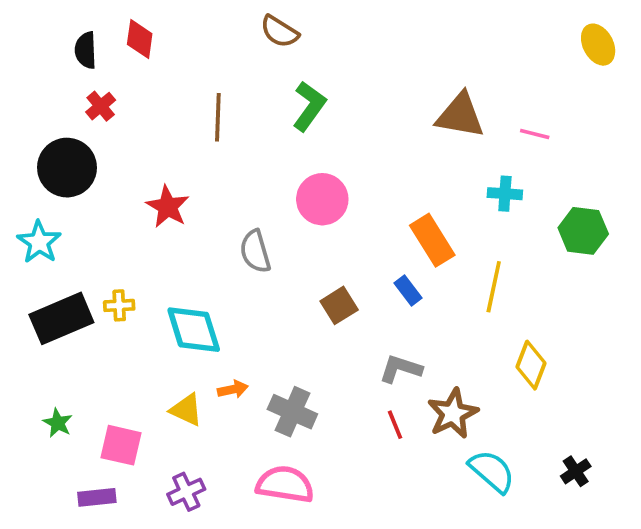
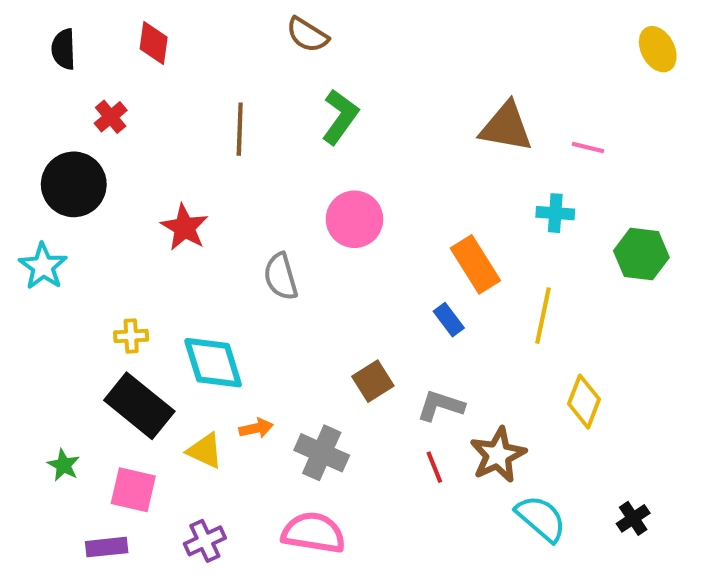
black semicircle: (86, 50) -> (64, 49), moved
brown square: (339, 305) -> (373, 381), moved
black rectangle: (61, 318) -> (139, 406), moved, turned 62

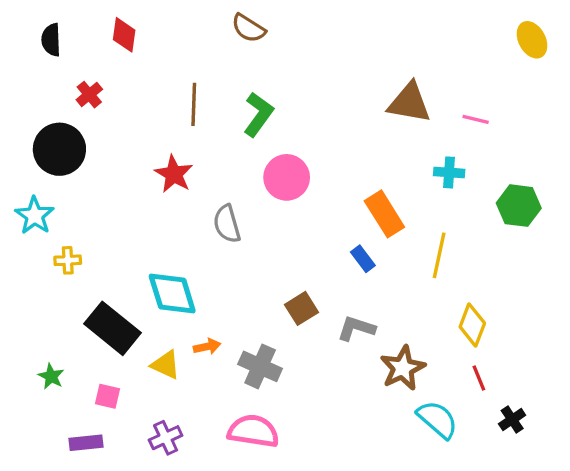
green L-shape: (340, 117) -> (258, 114), moved
red star: (184, 227) -> (174, 174), moved
yellow cross: (131, 336) -> (68, 260), moved
red line: (434, 467) -> (479, 378), moved
pink square: (133, 490) -> (108, 396), size x0.7

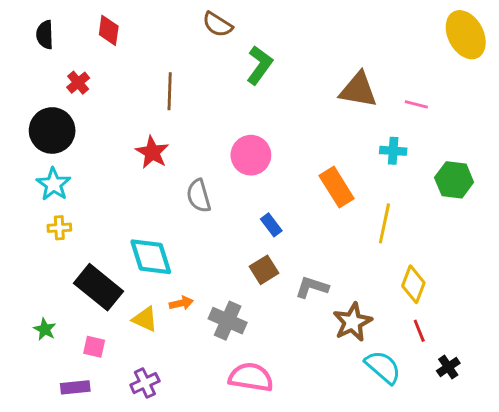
yellow ellipse: (532, 40) -> (466, 35), size x1.5
green L-shape: (258, 114) -> (260, 65), moved
cyan star: (35, 216) -> (54, 184), moved
blue rectangle: (363, 259) -> (271, 225), moved
pink semicircle: (253, 431) -> (251, 377), moved

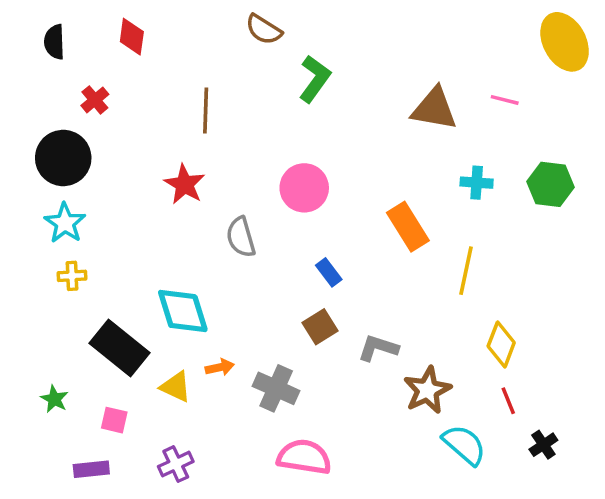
pink line: (416, 104) -> (505, 100), moved
green hexagon: (454, 180) -> (550, 184), moved

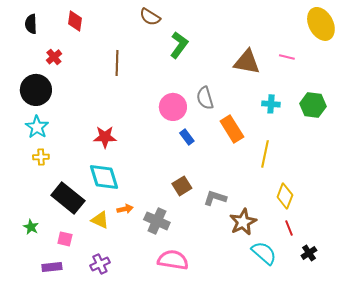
red star: (185, 184) -> (105, 137), moved, turned -30
gray semicircle: (241, 237) -> (205, 98), moved
blue rectangle: (329, 272) -> (187, 137), moved

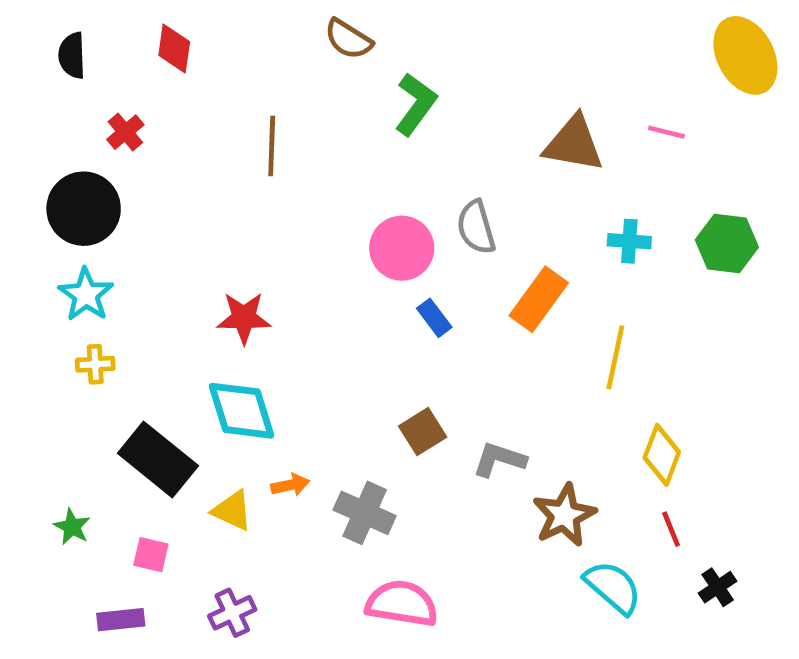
orange rectangle: (232, 129) -> (539, 299), turned 68

